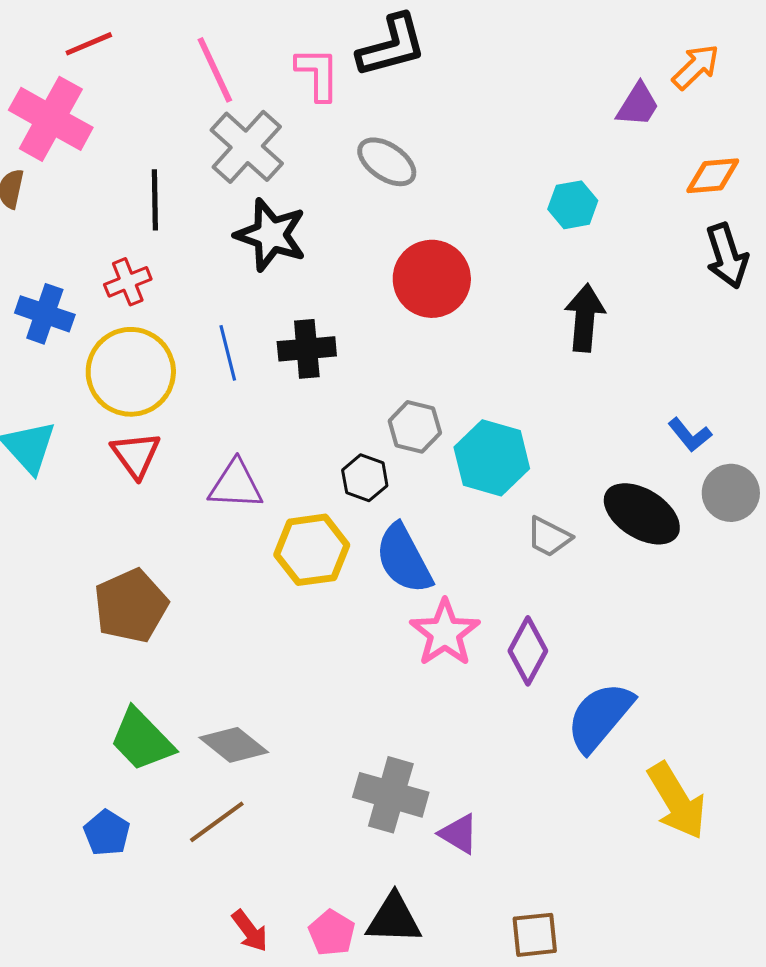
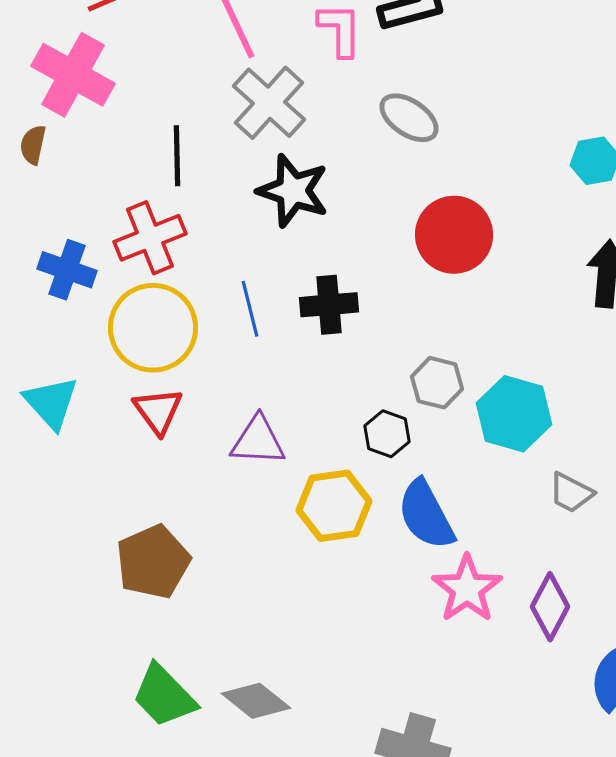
red cross: (128, 282) -> (150, 238), size x1.5

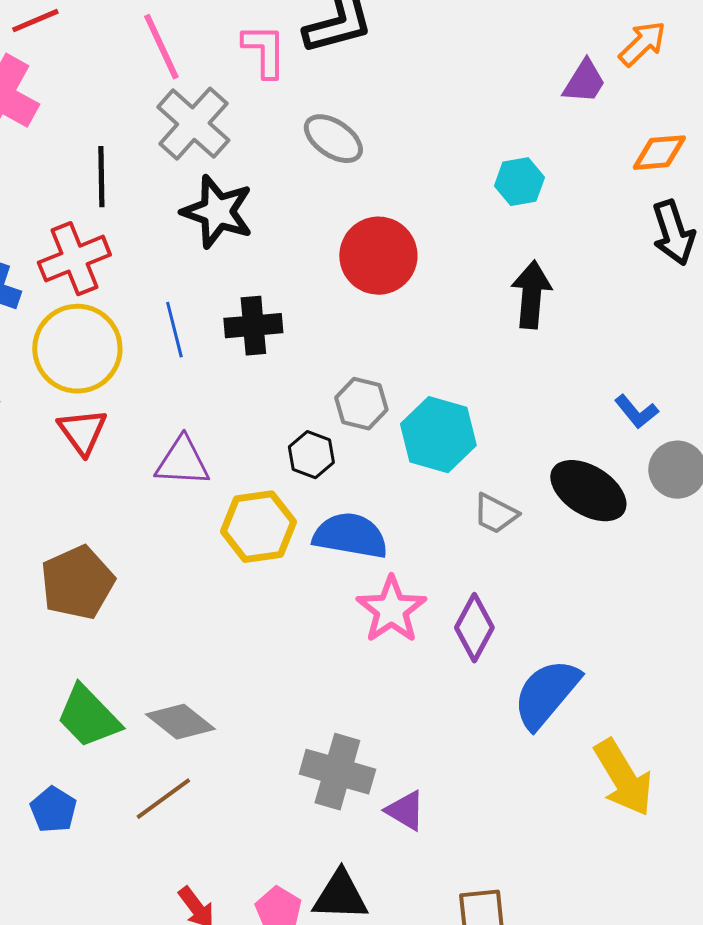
blue semicircle: (426, 515) -> (350, 536), turned 128

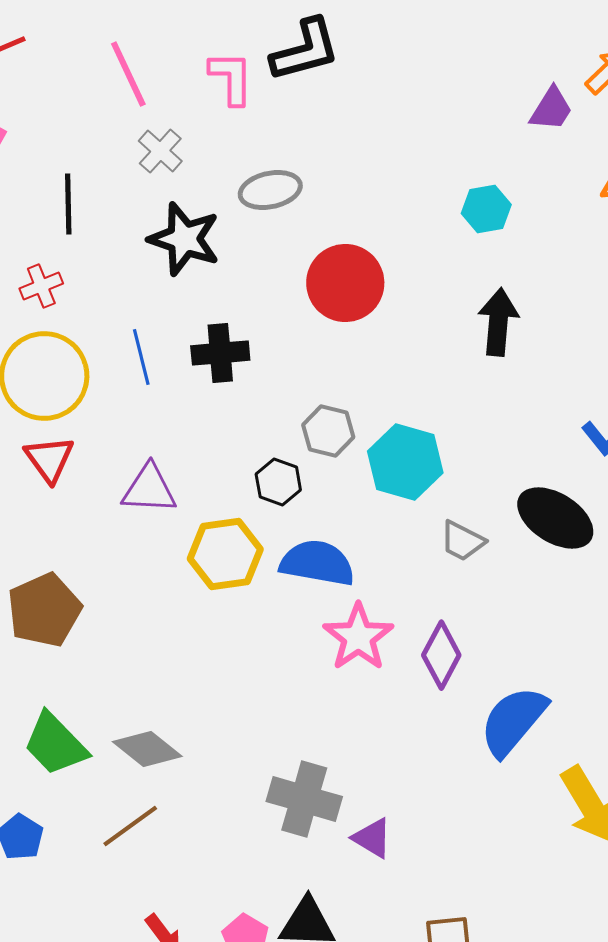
gray cross: (193, 124) -> (160, 151), size x0.6
gray ellipse: (333, 139) -> (270, 190), moved, turned -46
red cross: (74, 259) -> (41, 286), size x0.6

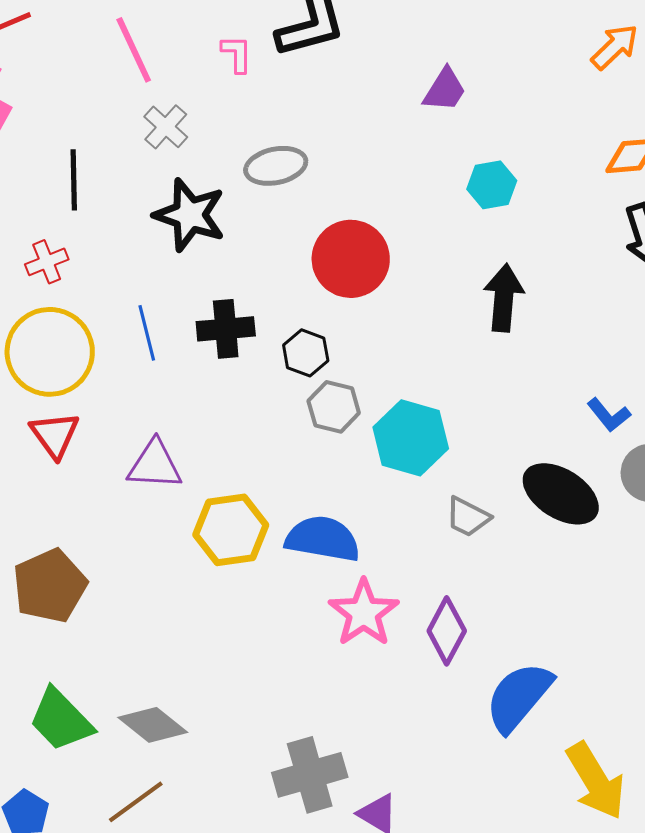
pink L-shape: (231, 78) -> (237, 54), size x0.7
purple trapezoid: (551, 109) -> (445, 90), moved
black hexagon: (278, 482) -> (306, 353), moved
gray cross: (304, 799) -> (310, 775), turned -32

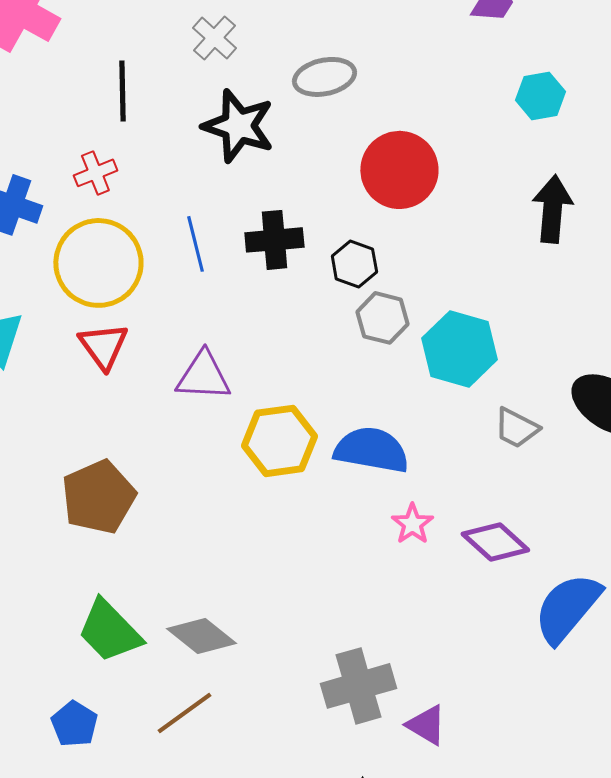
pink star: (364, 613) -> (412, 524), size x0.6
purple diamond: (447, 631) -> (495, 542), turned -76

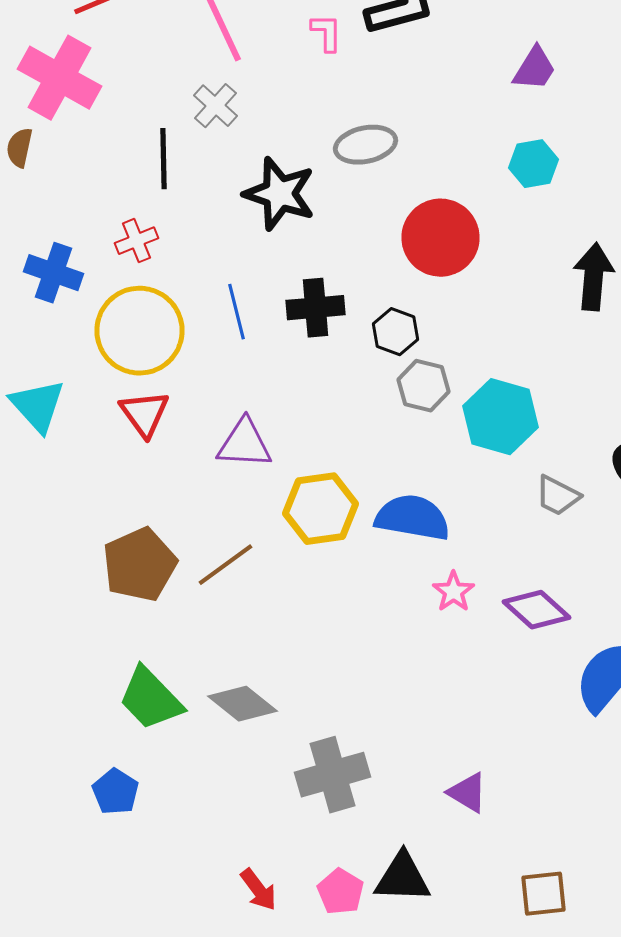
gray cross: (214, 38) -> (216, 106), moved
cyan hexagon: (540, 96) -> (534, 164), moved
gray cross: (358, 686) -> (332, 775), moved
brown line: (184, 713) -> (226, 565), moved

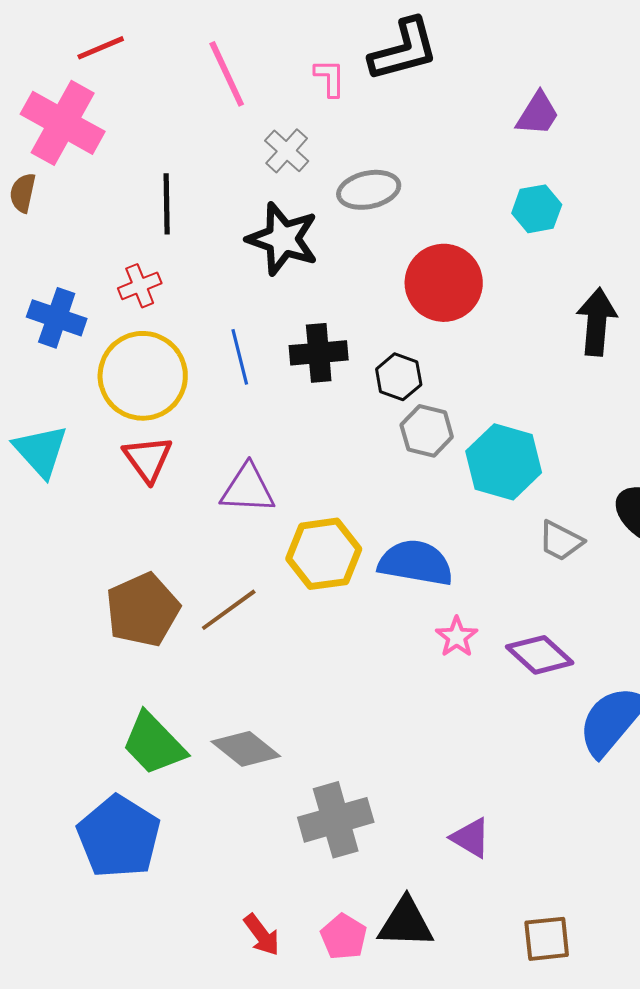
gray cross: (216, 106) -> (287, 151), moved
blue pentagon: (116, 792) -> (119, 837), size x1.8

